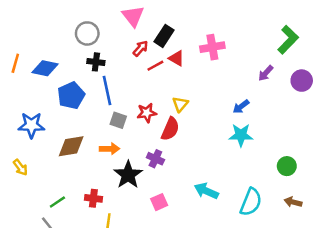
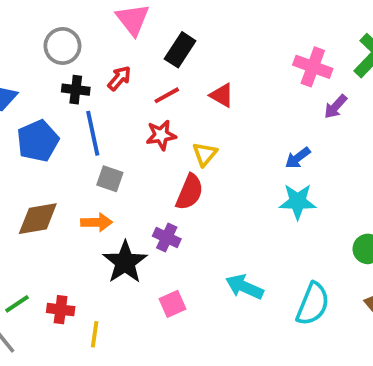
pink cross: (212, 47) -> (313, 67), moved, turned 30
red arrow: (141, 48) -> (119, 78), moved
red triangle: (176, 58) -> (222, 95), moved
red star: (147, 113) -> (161, 135), moved
red cross: (93, 198) -> (61, 310), moved

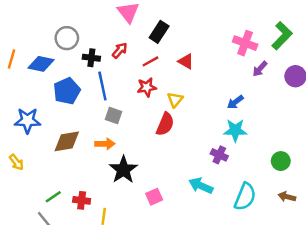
gray circle: (62, 46) -> (67, 38), moved
purple cross: (167, 238) -> (219, 155), moved

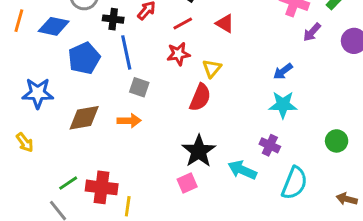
purple cross: (219, 155) -> (270, 145), moved
black star: (123, 170) -> (199, 151), moved
brown arrow: (287, 197) -> (347, 199), moved
red cross: (82, 200) -> (102, 187), size x1.5

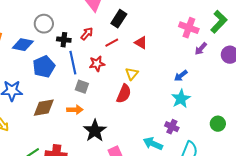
red star: (178, 54) -> (97, 64), moved
cyan star: (283, 105) -> (181, 99), turned -30
black star: (199, 151) -> (95, 131), moved

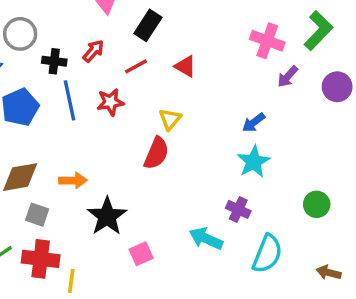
gray square: (82, 87) -> (37, 215), moved

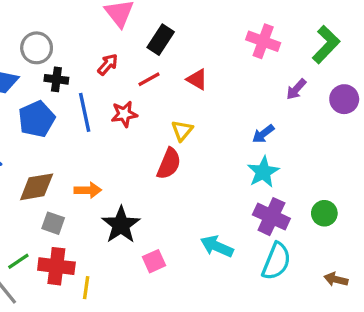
pink cross: (267, 41) -> (263, 41), moved
black cross: (54, 61) -> (56, 79), moved
purple cross: (238, 209) -> (271, 217), moved, size x1.5

